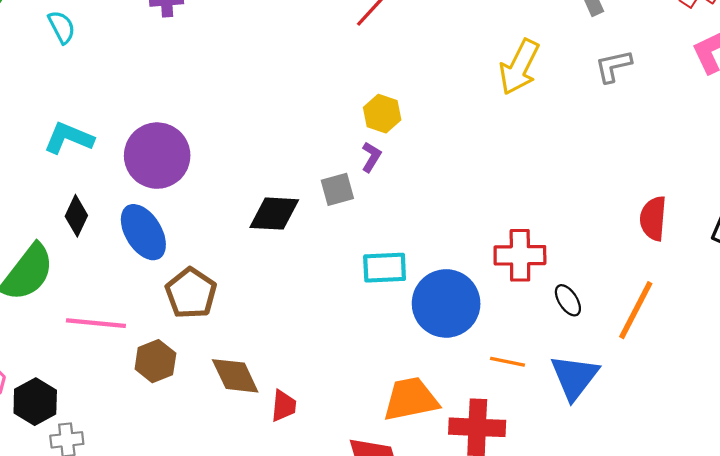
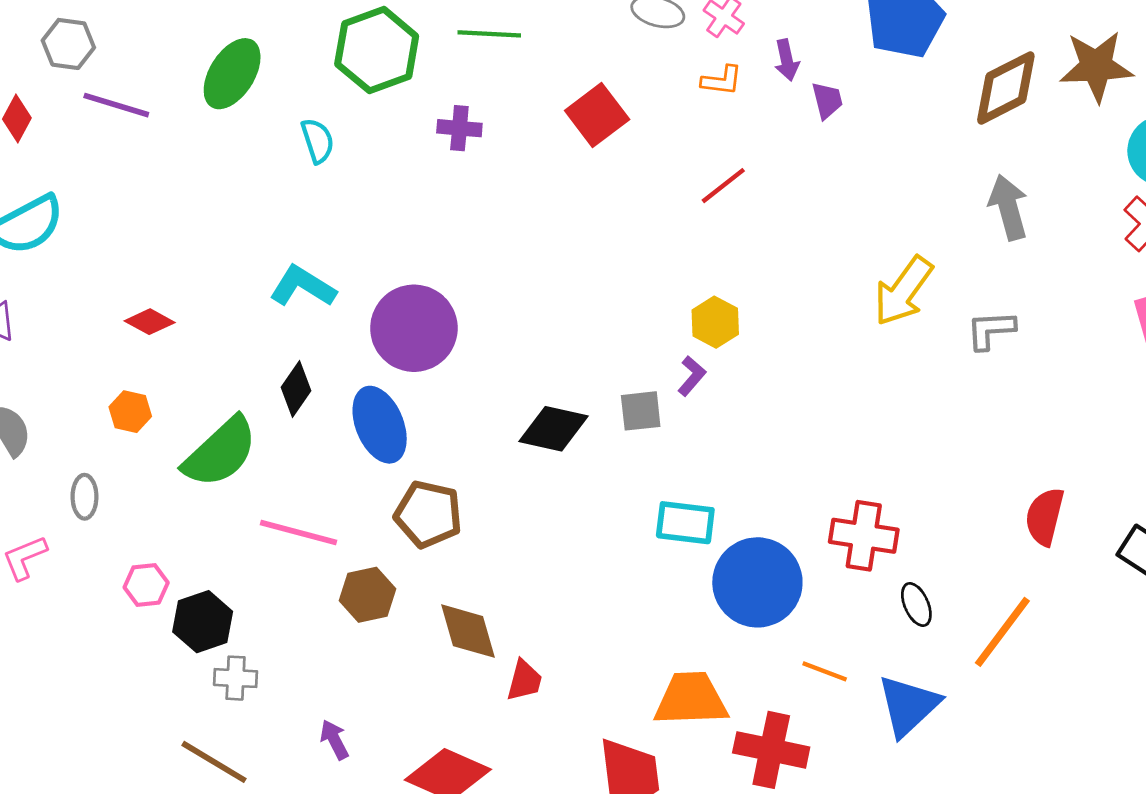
gray L-shape: (613, 66) -> (991, 330), moved
brown pentagon: (191, 293) -> (428, 514), turned -30

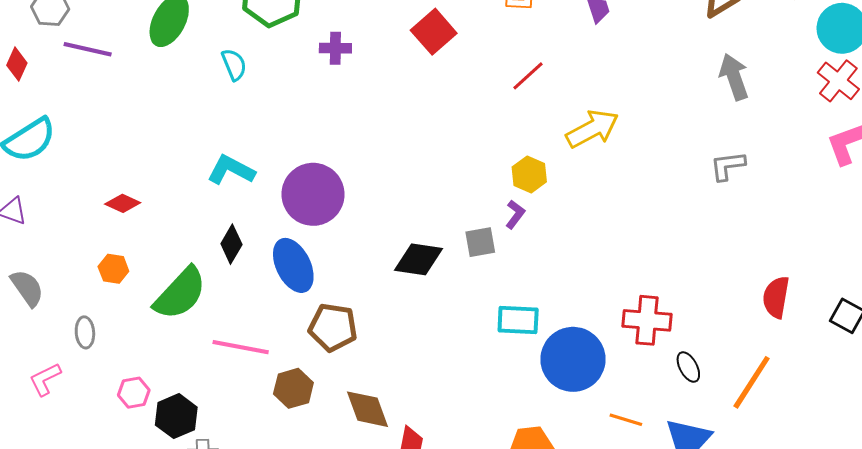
yellow arrow: (903, 291) -> (592, 129), moved, turned -150

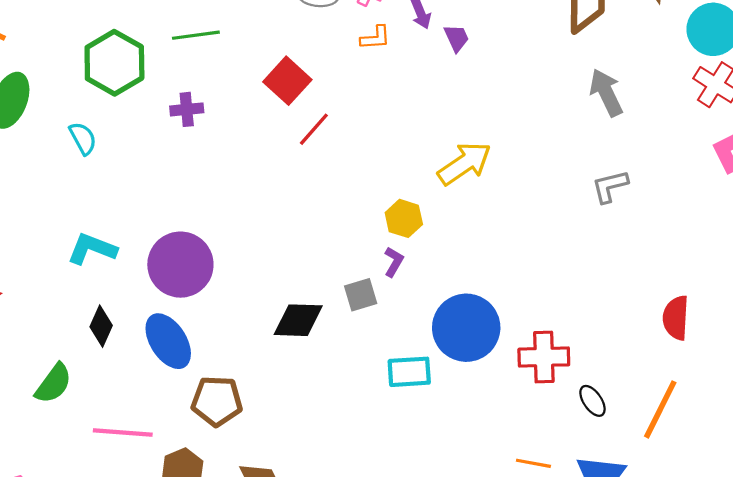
red line: (528, 76) -> (314, 129), moved
green semicircle: (180, 293) -> (53, 384), size x0.7
blue circle: (573, 359) -> (466, 328), moved

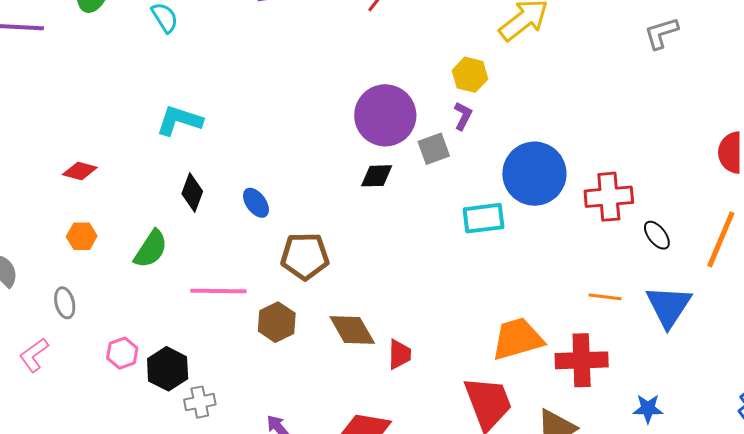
purple circle: (180, 265) -> (385, 115), moved
black diamond: (298, 320) -> (377, 176), size x0.7
blue ellipse: (168, 341) -> (256, 203), size x0.6

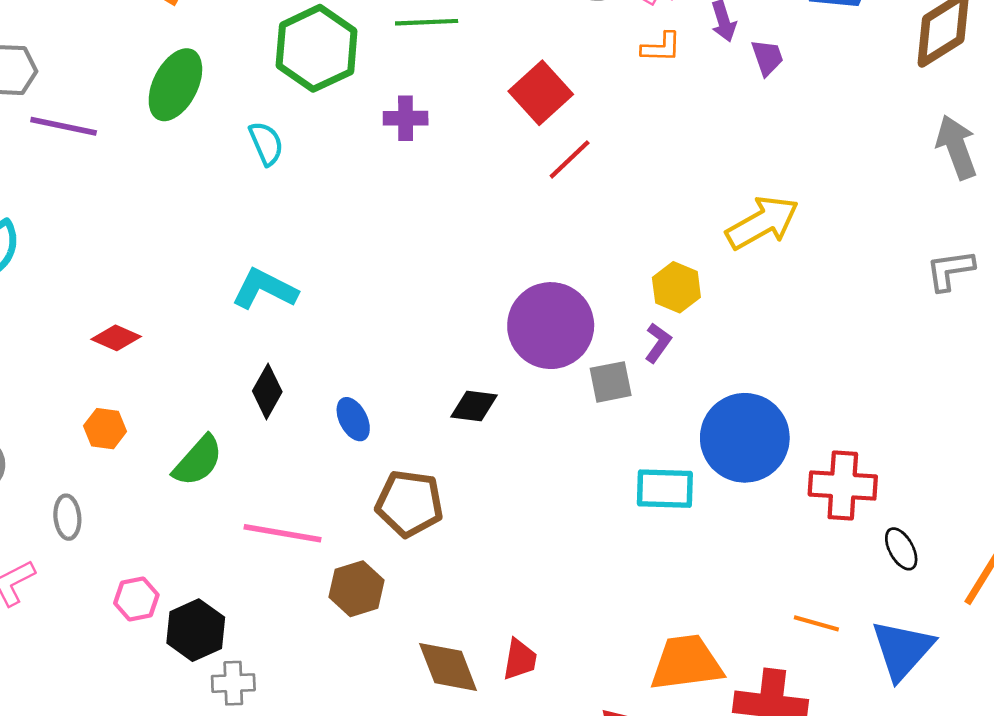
black diamond: (377, 176) -> (474, 406), moved
brown diamond: (352, 330) -> (448, 667), moved

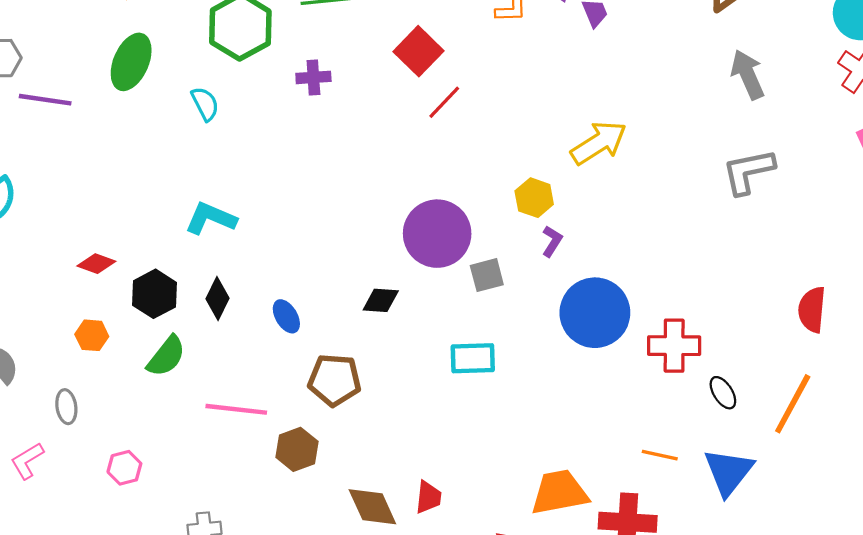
gray L-shape: (950, 270) -> (748, 171), size x1.4
purple L-shape: (658, 343) -> (552, 241), moved
cyan rectangle: (665, 489) -> (473, 358), moved
black hexagon: (196, 630) -> (155, 294), moved

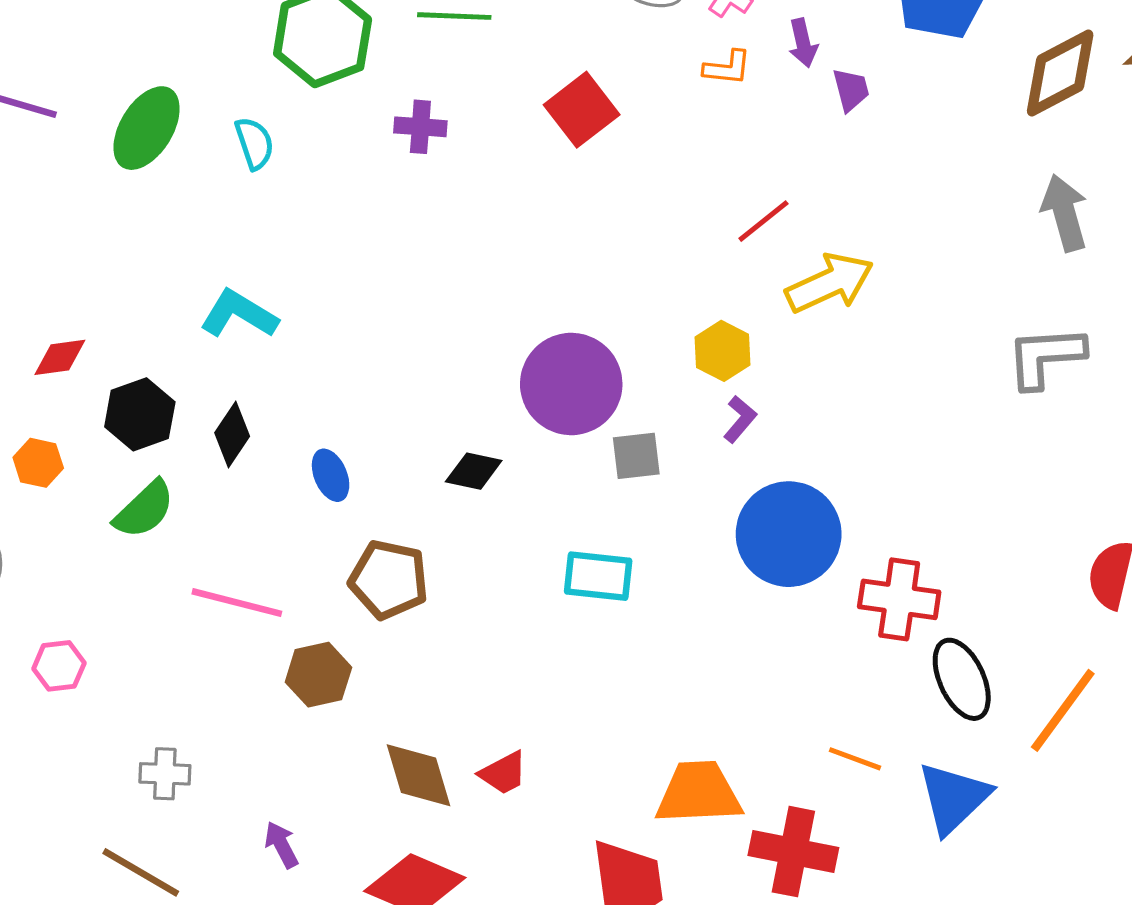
green ellipse: (131, 62) -> (147, 128), moved
red line: (444, 102) -> (763, 221), moved
red diamond: (96, 264) -> (60, 357), turned -36
black ellipse: (723, 393) -> (962, 679), size x1.6
red trapezoid: (428, 497) -> (503, 773), turned 48

